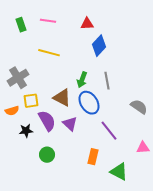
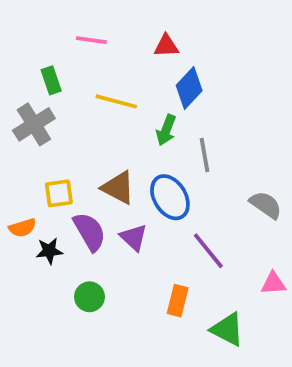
green rectangle: (21, 25) -> (51, 80), moved
yellow line: (49, 53) -> (116, 101), moved
gray cross: (18, 78) -> (34, 124), moved
green arrow: (82, 80) -> (166, 130), moved
orange semicircle: (12, 111) -> (22, 228), moved

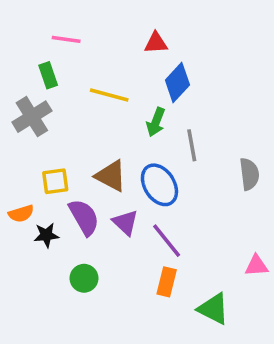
pink line: (91, 40) -> (66, 39), moved
gray semicircle: (266, 205) -> (249, 174), moved, turned 48
purple line: (208, 251) -> (167, 241), moved

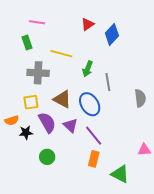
red triangle: (156, 43) -> (88, 24), turned -32
blue diamond: (177, 82) -> (112, 34), moved
gray cross: (32, 117) -> (38, 73), moved, turned 35

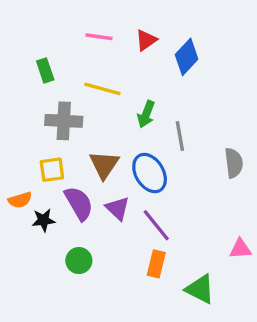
pink line: (37, 22) -> (99, 37), moved
brown triangle: (62, 99) -> (104, 165), turned 36

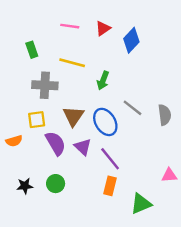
gray line: (180, 136) -> (133, 108), moved, turned -42
black star: (44, 220) -> (25, 186), moved
green triangle: (200, 289) -> (141, 204), turned -50

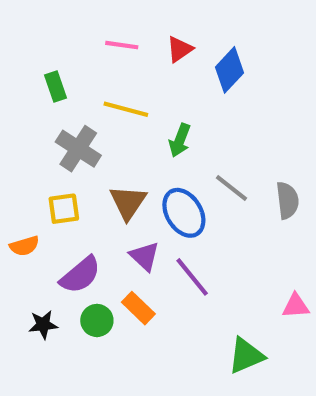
gray cross: (45, 85) -> (78, 149), turned 30
purple semicircle: (56, 143) -> (80, 275), moved, turned 80
orange rectangle: (110, 186) -> (138, 308), moved, turned -60

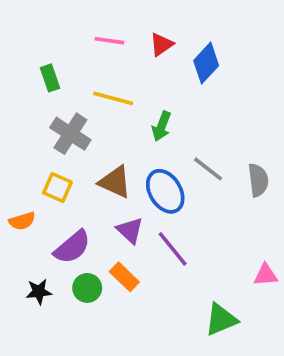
brown triangle: (128, 202) -> (115, 182), turned -39
yellow square: (64, 209) -> (57, 188), turned 32

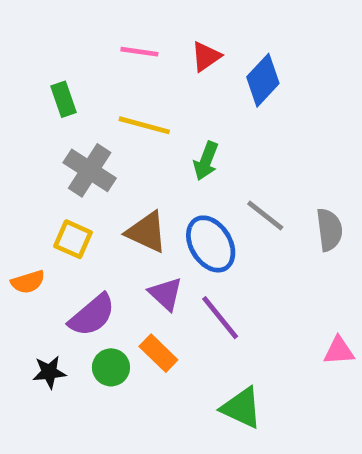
green triangle: (221, 320) -> (242, 408), moved, turned 48

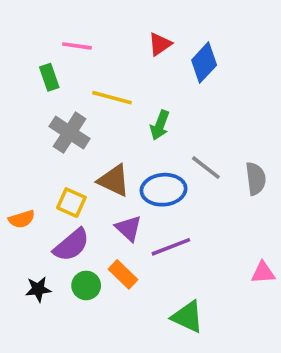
pink line: (139, 52) -> (77, 46), moved
yellow square: (73, 239) -> (71, 203), moved
blue ellipse: (211, 244) -> (164, 190), turned -63
purple line: (220, 318) -> (171, 247), turned -72

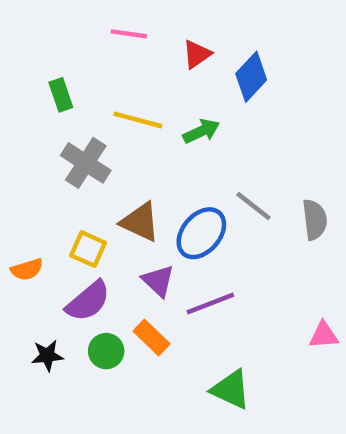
pink line: (77, 46) -> (129, 34), moved
green arrow: (160, 125) -> (201, 131), moved, turned -136
blue ellipse: (164, 190) -> (201, 233), turned -45

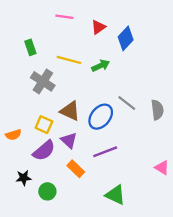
purple triangle: (158, 281) -> (69, 140), moved
pink triangle: (324, 335) -> (162, 168), turned 35
green circle: (106, 351) -> (47, 191), moved

